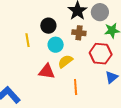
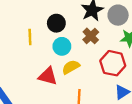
brown cross: (79, 33) -> (91, 36), turned 32

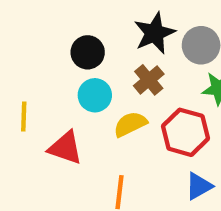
yellow line: (30, 37) -> (24, 117), moved
yellow semicircle: (71, 67) -> (130, 124), moved

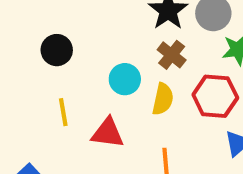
black circle: (88, 52) -> (57, 50), moved
yellow semicircle: (130, 124) -> (163, 99), turned 140

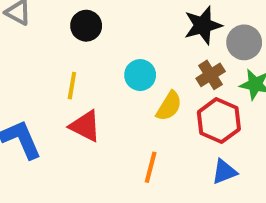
brown cross: (172, 55) -> (211, 75), moved
red triangle: (108, 133) -> (85, 126), moved

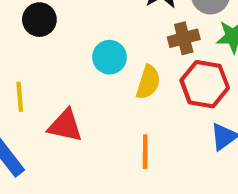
brown cross: (211, 75) -> (184, 38), turned 32
yellow line: (72, 86) -> (20, 97), moved

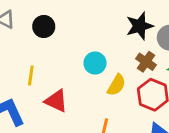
black circle: (39, 20) -> (44, 27), moved
brown cross: (184, 38) -> (146, 62), turned 36

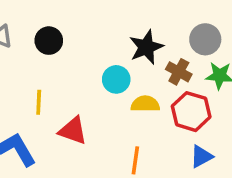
black star: (140, 26) -> (146, 47), moved
yellow semicircle: (116, 85) -> (145, 104), turned -115

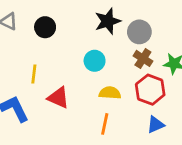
gray circle: (205, 39) -> (139, 32), moved
black star: (146, 47) -> (108, 21), moved
yellow semicircle: (145, 104) -> (110, 93), moved

